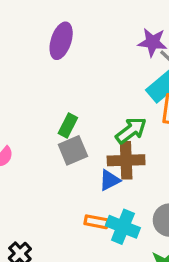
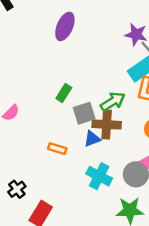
gray square: (73, 150) -> (84, 113), moved
orange rectangle: (96, 222) -> (57, 149), moved

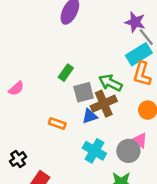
green arrow: (113, 102) -> (110, 83), turned -125
brown cross: (107, 125) -> (104, 104), turned -30

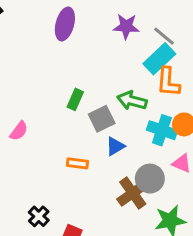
purple star: (135, 22) -> (126, 26), moved
brown cross: (104, 104) -> (133, 193), moved
cyan cross: (94, 151) -> (162, 130), moved
gray circle: (128, 151) -> (150, 179), moved

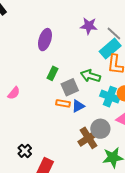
purple ellipse: (65, 24) -> (45, 40), moved
orange rectangle: (77, 163) -> (63, 103), moved

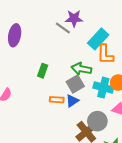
gray line: (114, 33) -> (63, 28), moved
purple ellipse: (45, 40) -> (15, 35), moved
gray square: (70, 87) -> (75, 84), moved

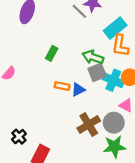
gray square: (75, 84) -> (97, 72), moved
gray circle: (97, 121) -> (114, 123), moved

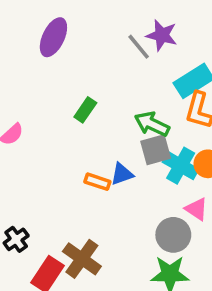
orange rectangle: (62, 86) -> (97, 182), moved
brown cross: (89, 125) -> (82, 259), moved, turned -30

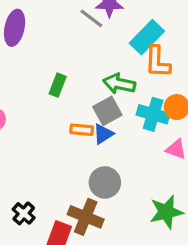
gray square: (156, 150) -> (107, 111), moved
orange rectangle: (97, 182) -> (82, 130), moved
gray circle: (173, 235) -> (105, 182), moved

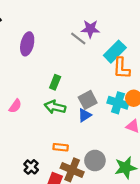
green arrow: (119, 84) -> (55, 107), moved
orange rectangle: (82, 130) -> (61, 147), moved
gray circle: (105, 182) -> (95, 161), moved

